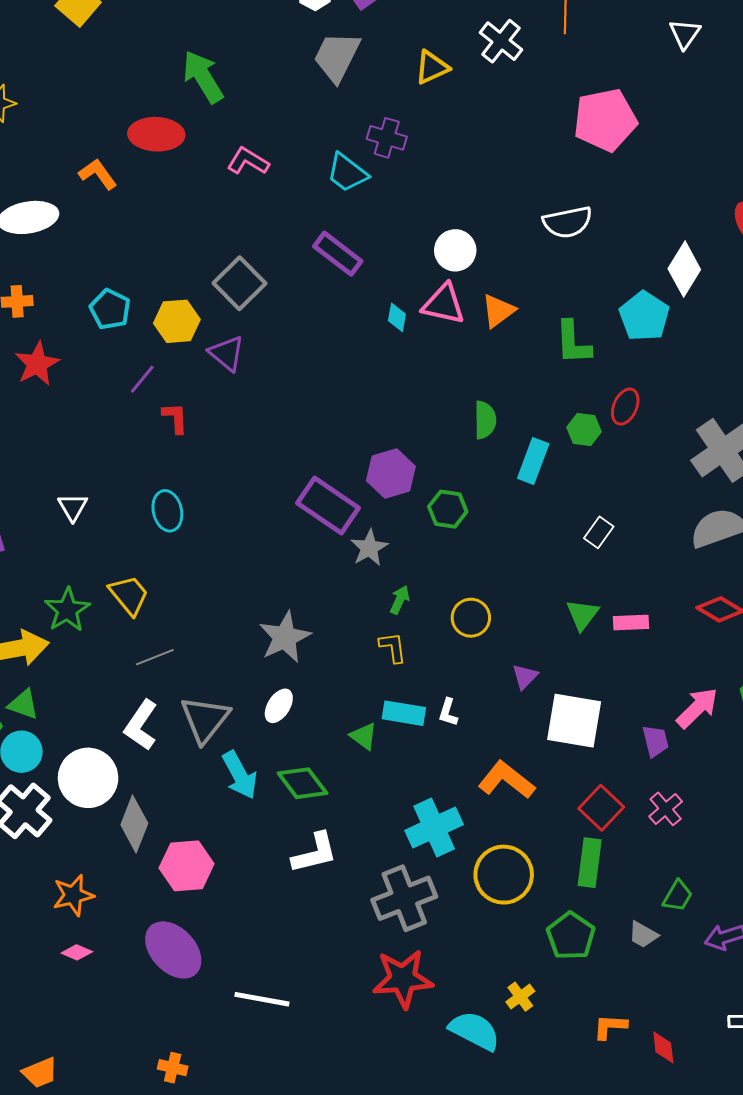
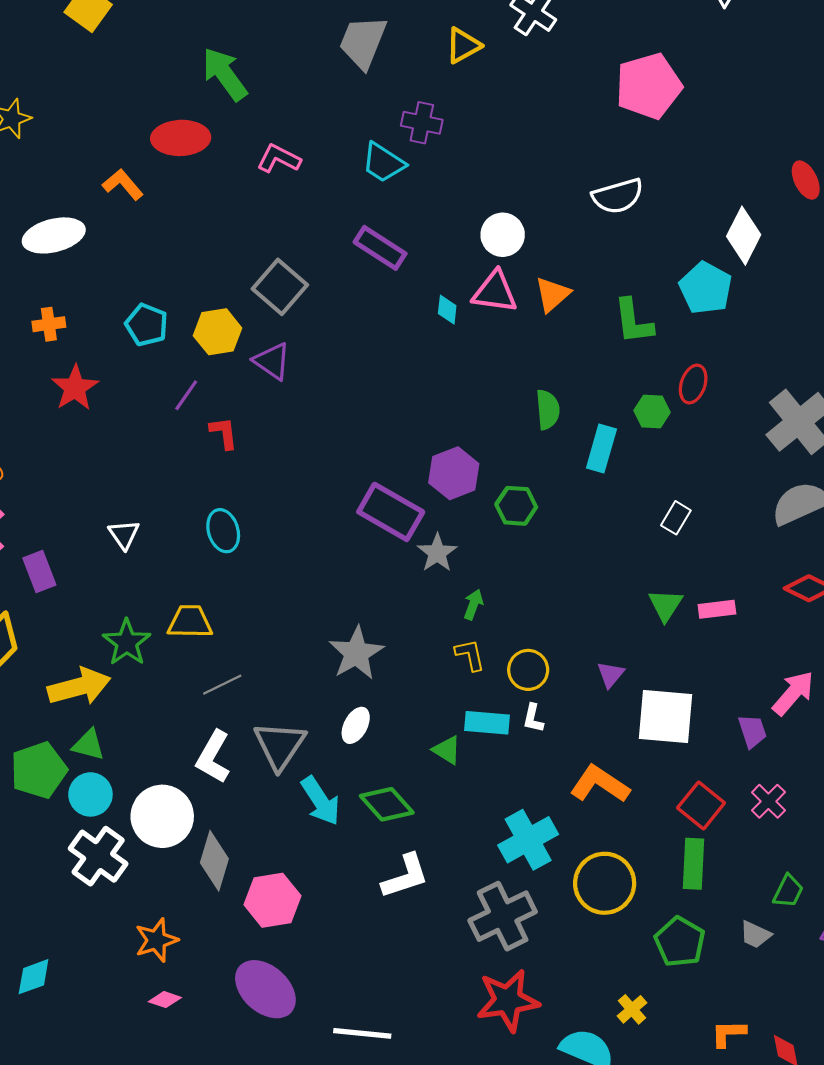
yellow trapezoid: (129, 595) -> (190, 622), turned -45
yellow circle: (471, 618) -> (528, 670), moved

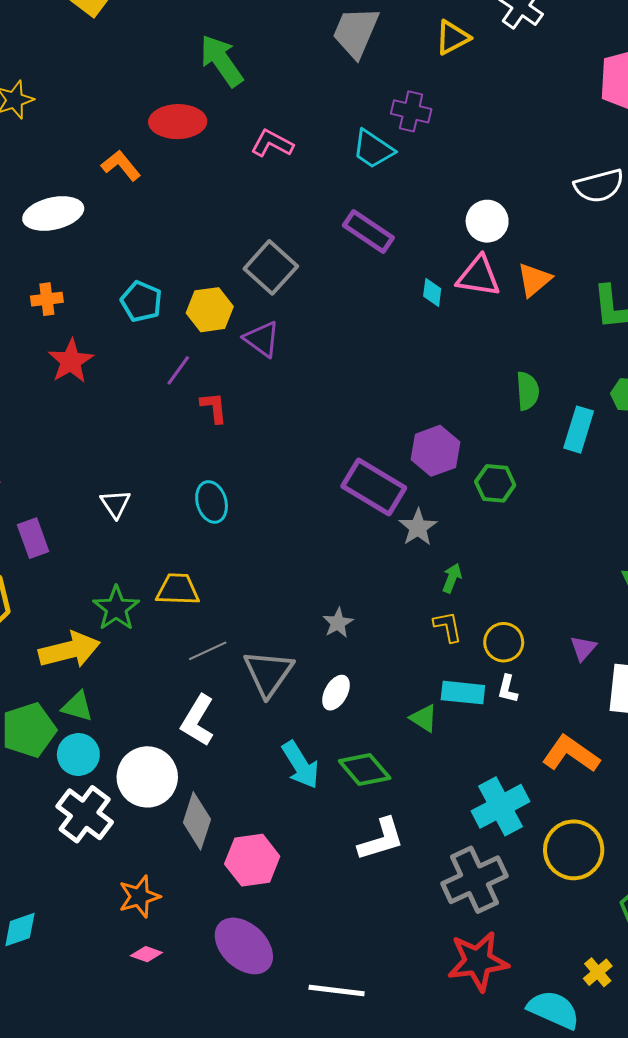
gray star: (356, 653) -> (338, 623), size x0.6
gray triangle: (280, 745) -> (268, 673), moved

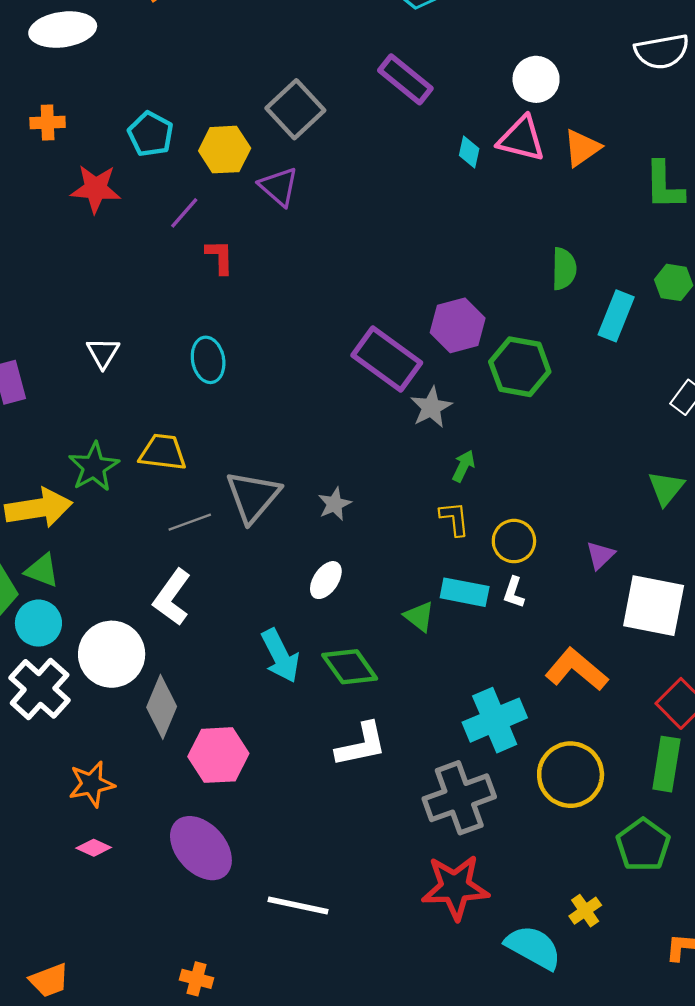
red star: (71, 361) -> (96, 189), moved, turned 30
green hexagon: (495, 483) -> (520, 367), size x1.4
gray triangle: (268, 673) -> (253, 496), moved

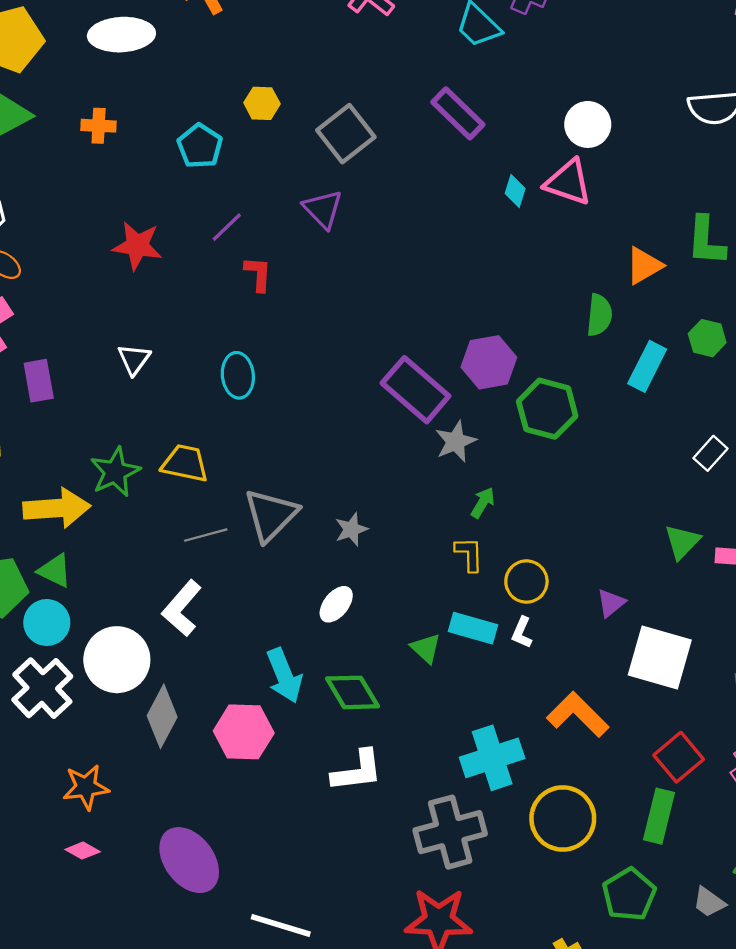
orange triangle: (582, 148) -> (644, 266), moved
yellow hexagon: (225, 150) -> (262, 103), moved, size x0.7
red star: (96, 189) -> (137, 246), moved
pink hexagon: (218, 755) -> (244, 732), moved

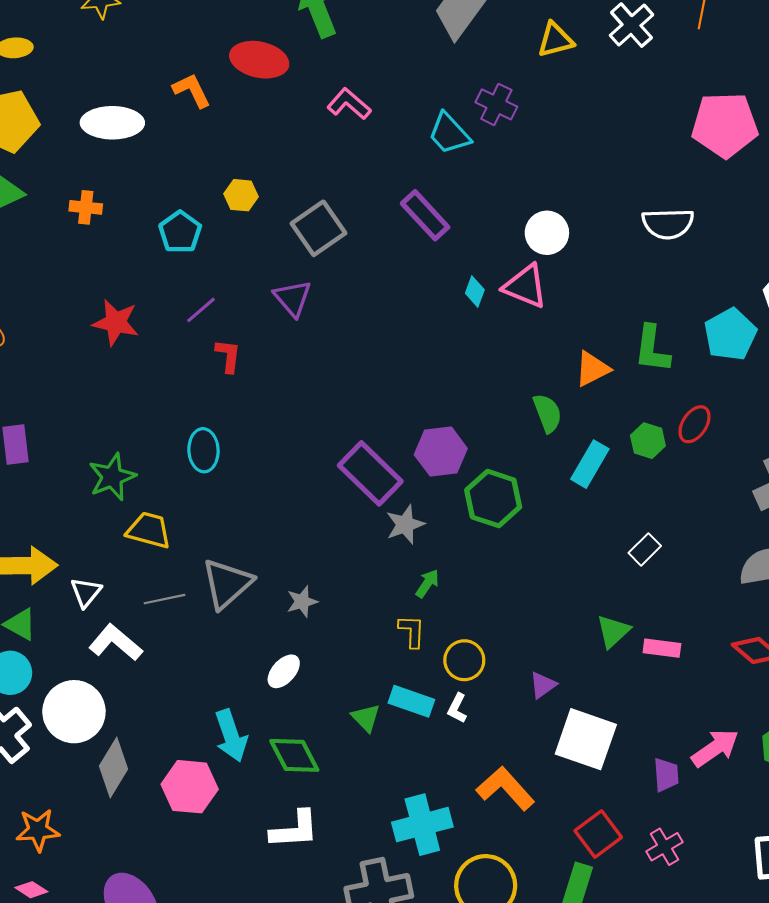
green semicircle: (599, 315) -> (547, 413), turned -30
white triangle: (134, 359) -> (86, 592), moved
green star: (115, 472) -> (112, 477), moved
white L-shape: (182, 608) -> (116, 643), moved, turned 86

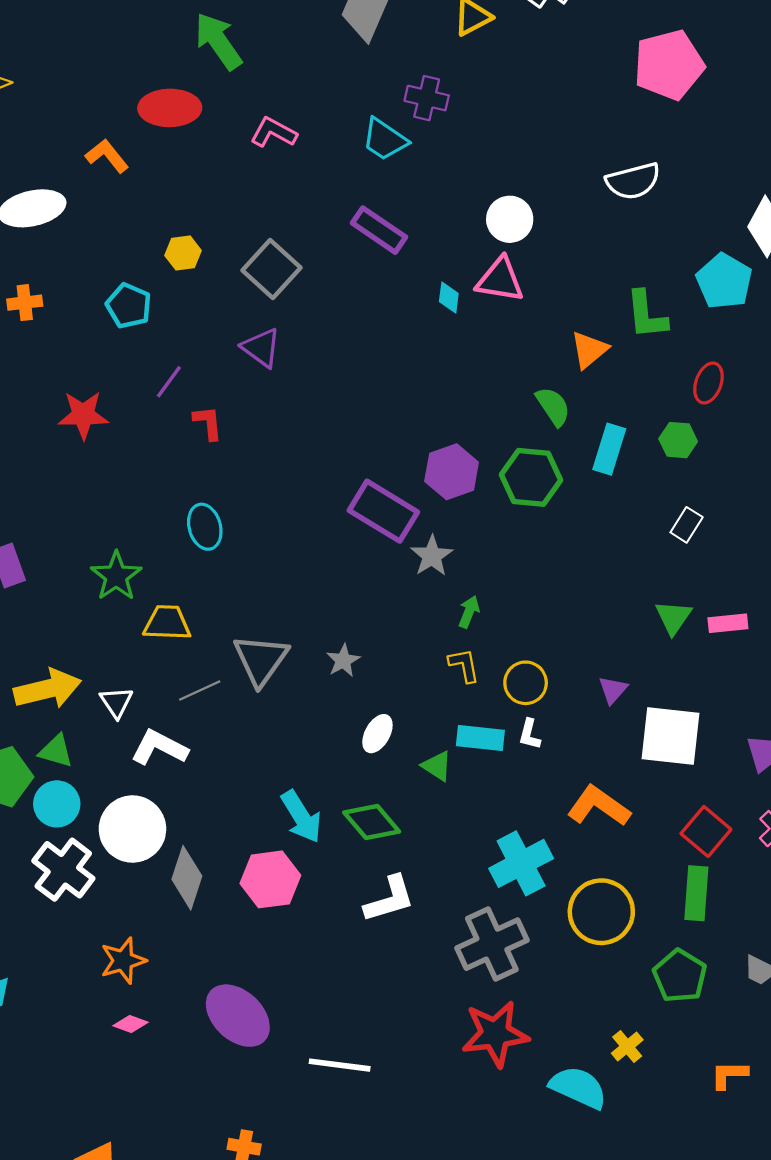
green hexagon: (648, 441) -> (678, 440), moved
green hexagon: (493, 498) -> (531, 477), moved
white ellipse: (284, 671) -> (377, 734), moved

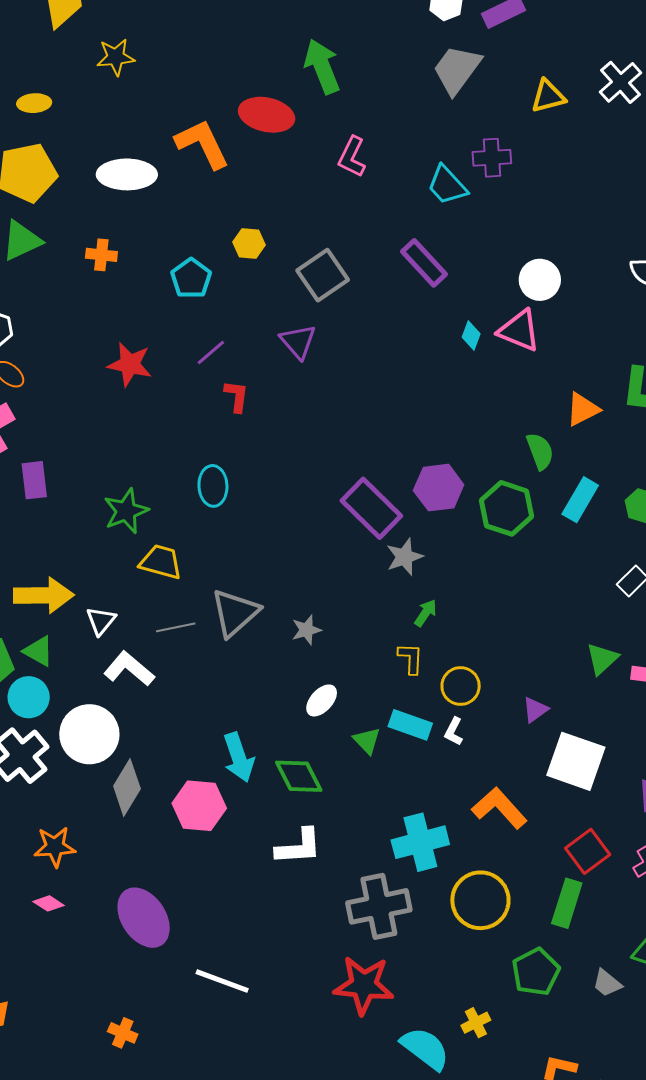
purple cross: (427, 98) -> (492, 158), turned -30
pink L-shape: (274, 132) -> (352, 157), turned -105
orange L-shape: (107, 156) -> (202, 144), size x1.5

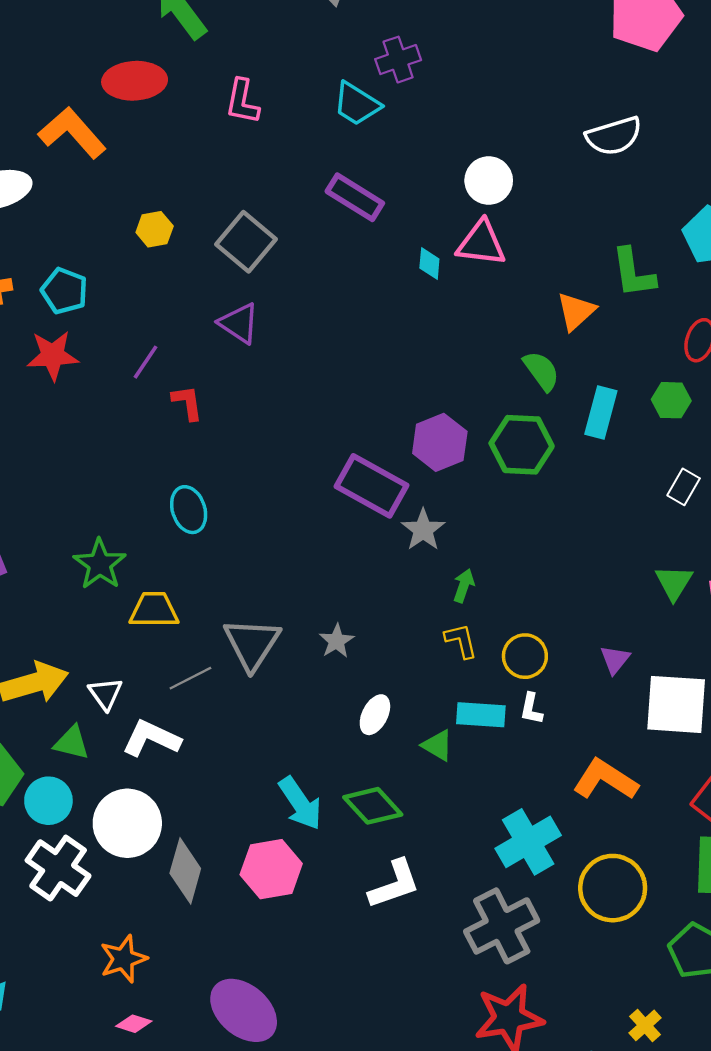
cyan pentagon: (191, 278) -> (64, 291), moved
red star: (130, 364) -> (53, 355), moved
green triangle: (39, 651) -> (72, 743), moved

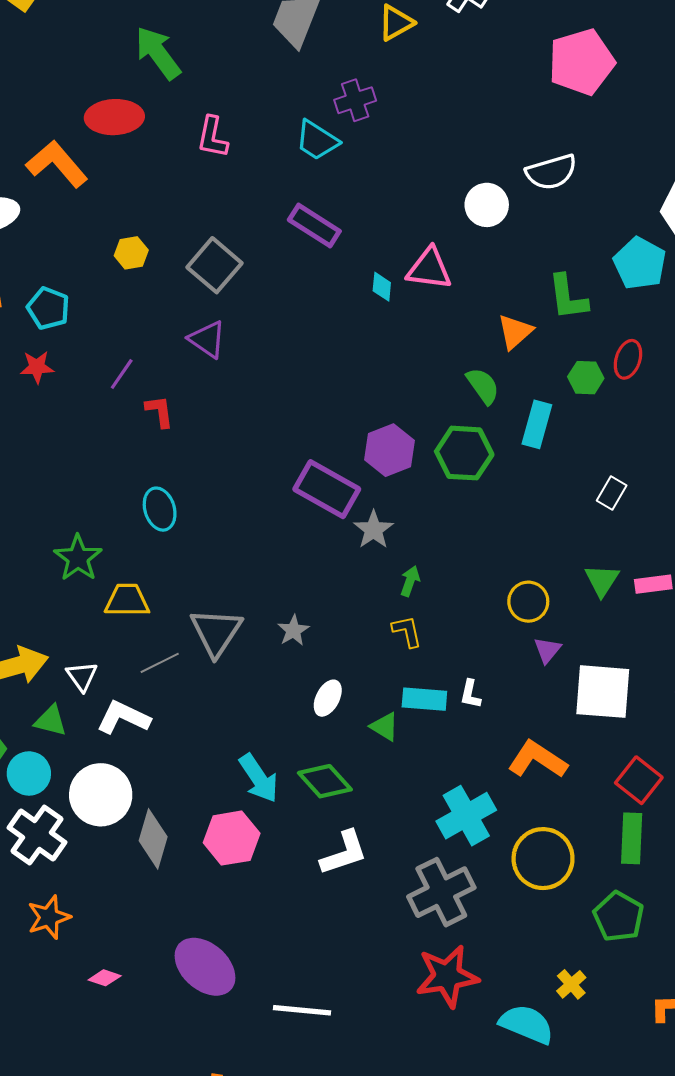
white circle: (489, 181) -> (487, 205), moved
red star: (53, 355) -> (37, 367), size x0.7
green hexagon: (671, 400) -> (586, 378), moved
yellow circle: (525, 656) -> (528, 602), moved
orange star: (123, 959) -> (49, 917), moved

